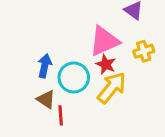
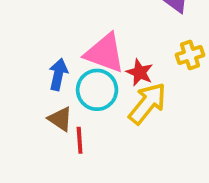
pink triangle: (104, 41) -> (105, 53), moved, turned 44

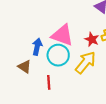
red star: (140, 72) -> (92, 39), moved
brown triangle: (60, 119) -> (25, 67), moved

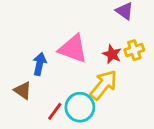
cyan circle: (58, 55) -> (80, 107), moved
red line: (49, 82) -> (55, 111), turned 40

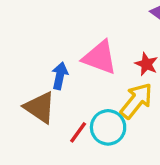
brown triangle: (23, 90) -> (40, 107), size x1.5

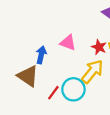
pink triangle: (100, 57) -> (68, 43), size x0.7

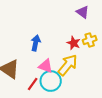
pink triangle: (68, 43) -> (46, 66), moved
blue arrow: (41, 55) -> (36, 43), moved

